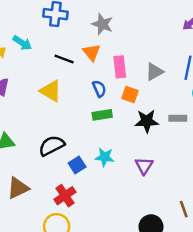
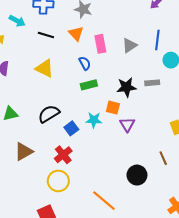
cyan arrow: (22, 43) -> (17, 21), moved
black line: (64, 59) -> (46, 35), moved
orange square: (130, 95) -> (113, 108), moved

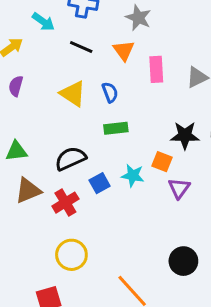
blue semicircle: (85, 63) -> (110, 92), moved
green rectangle: (89, 85) -> (116, 128), moved
brown triangle: (24, 151) -> (28, 191), moved
red cross: (63, 155) -> (65, 203), moved

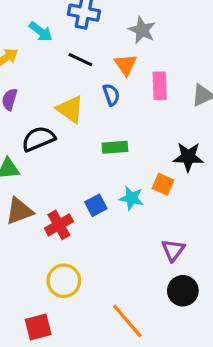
blue semicircle: (110, 92) -> (111, 95), moved
black semicircle: (71, 159) -> (38, 139), moved
purple triangle: (179, 188) -> (173, 250), moved

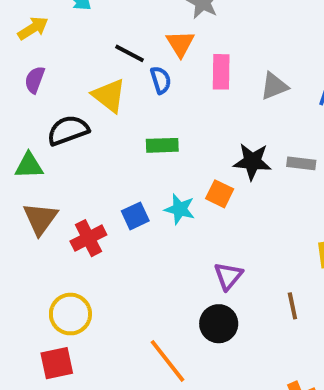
black line: (80, 60) -> (129, 53), moved
brown triangle: (19, 211) -> (40, 219), turned -36
yellow circle: (64, 281) -> (70, 314), moved
black circle: (183, 291) -> (219, 324), moved

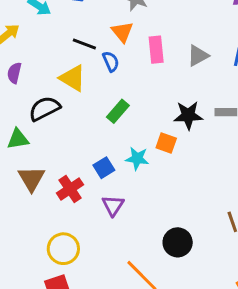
green rectangle: (162, 145) -> (118, 111), turned -40
purple triangle: (228, 276) -> (113, 206), moved

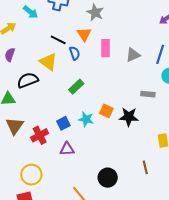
black star: (188, 115) -> (129, 117), moved
purple triangle: (113, 206) -> (67, 149), turned 49

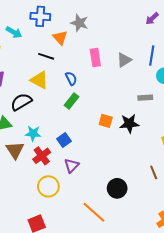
orange triangle: (84, 34) -> (60, 38), moved
blue semicircle: (75, 53) -> (71, 78), moved
cyan star: (86, 119) -> (33, 133), moved
purple triangle: (67, 149) -> (72, 166), turned -35
yellow circle: (31, 175) -> (48, 186), moved

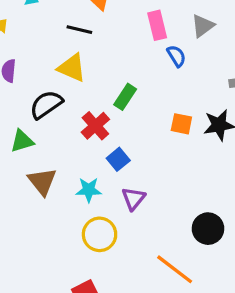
blue semicircle: (71, 78) -> (176, 56), moved
cyan star: (33, 133) -> (89, 190), moved
red cross: (42, 156) -> (95, 126), moved

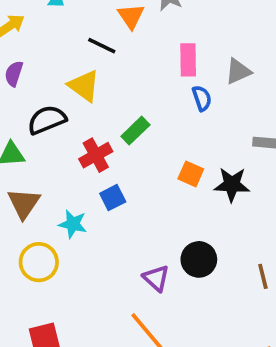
purple triangle: (133, 198) -> (156, 278), moved, turned -40
black circle: (208, 229) -> (199, 259), moved
yellow circle: (100, 234) -> (39, 262), moved

